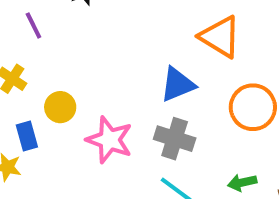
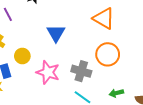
blue triangle: (178, 84) -> (56, 33), moved, turned -36
orange circle: (253, 107) -> (108, 54), moved

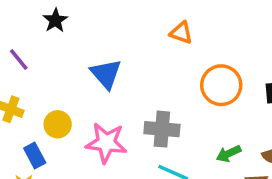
orange triangle: (104, 19) -> (181, 33), size x0.6
orange circle: (108, 54) -> (221, 85), moved

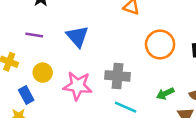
purple line: (19, 59) -> (34, 35), moved, turned -42

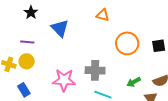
blue triangle: (77, 36) -> (60, 28), moved
yellow circle: (43, 73) -> (27, 61), moved

